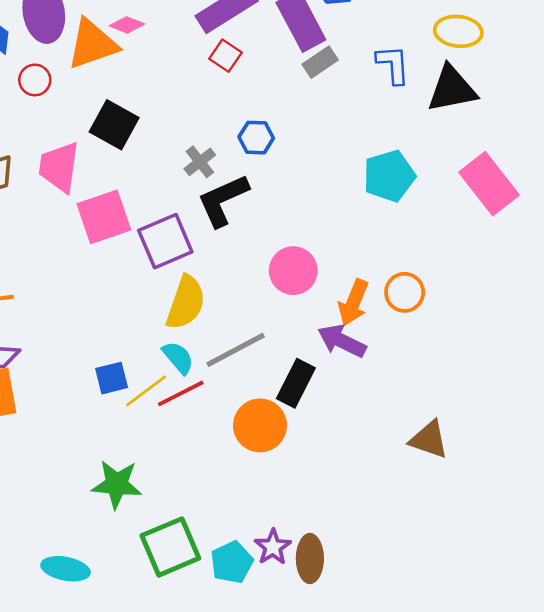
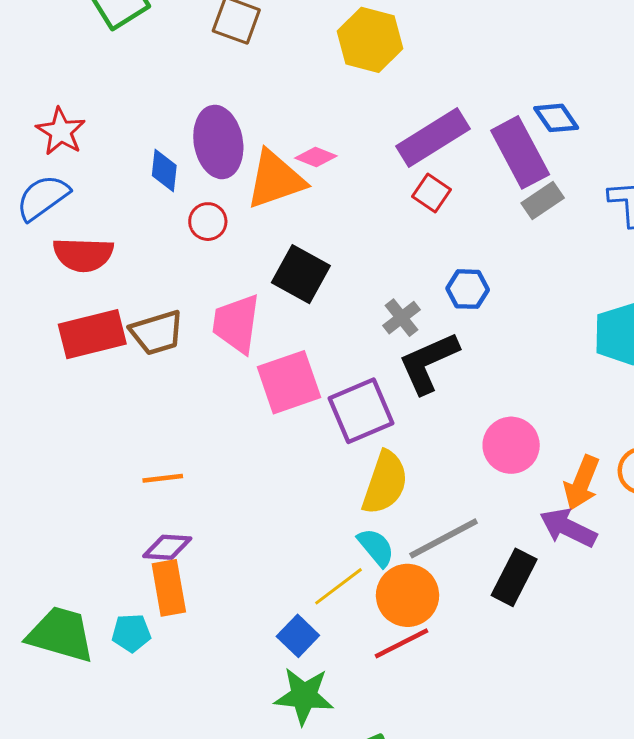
blue square: (112, 378) -> (298, 636), moved, turned -32
red line: (181, 393) -> (401, 643), moved
orange circle: (260, 425) -> (407, 595), moved

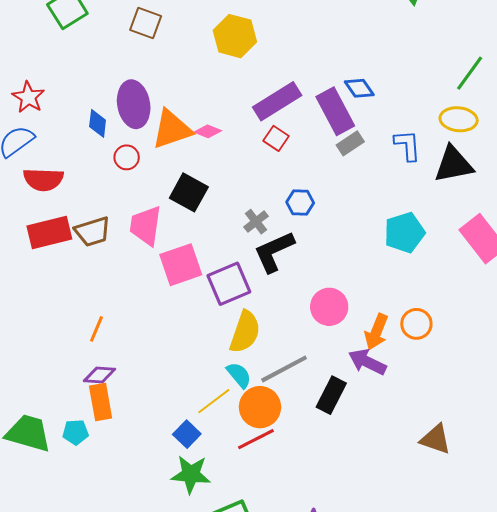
pink diamond: (316, 157) -> (208, 131), moved
orange line: (163, 478) -> (97, 329), turned -60

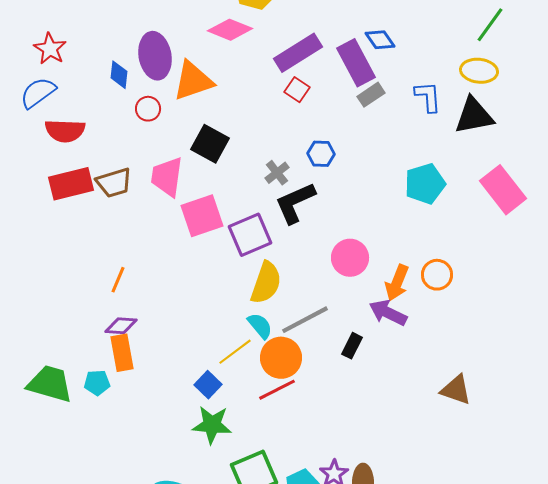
pink diamond: (208, 131) -> (230, 30), moved, size x1.6
black rectangle: (331, 395) -> (352, 346), size x0.7

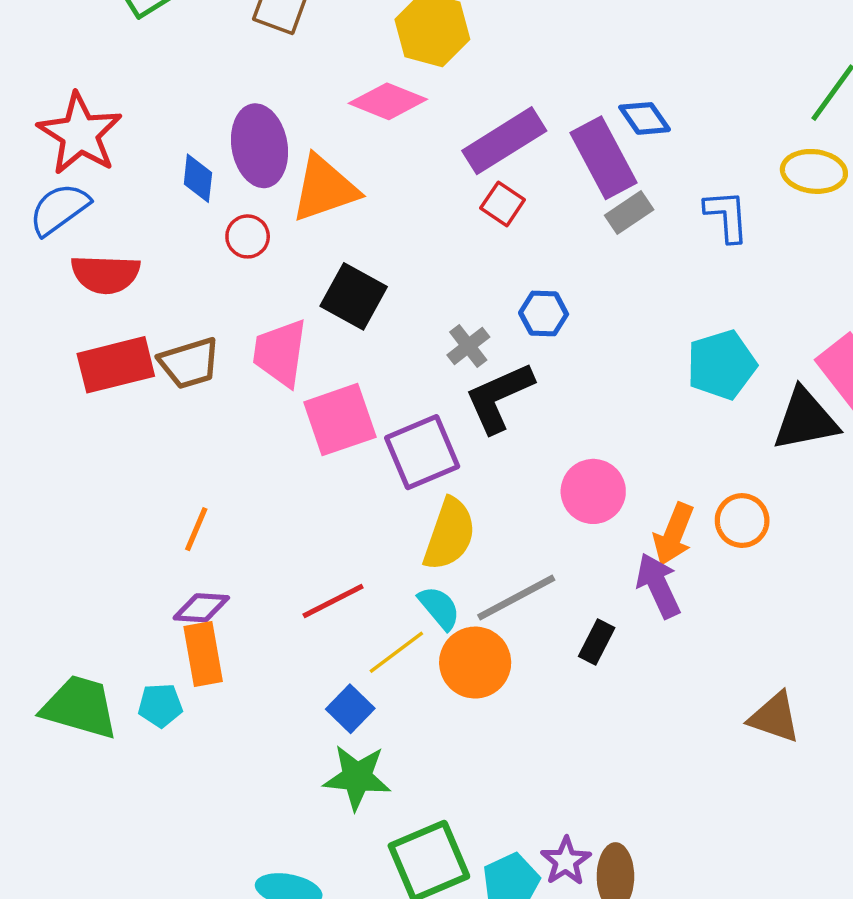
red star: (50, 49) -> (80, 134), size x1.5
black triangle: (474, 116) -> (805, 420), moved
purple arrow: (388, 313) -> (658, 586), turned 39
red line: (277, 390) -> (333, 601), moved

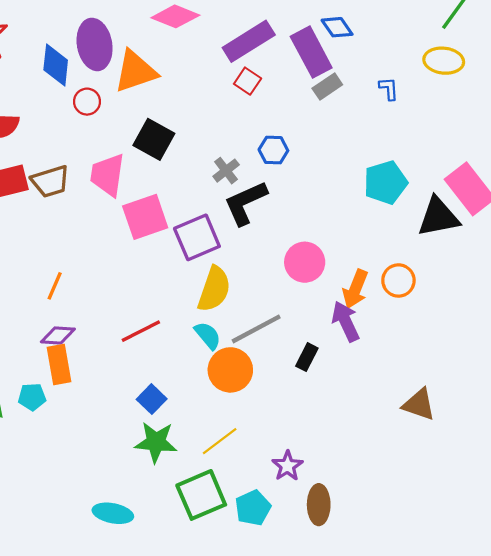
blue diamond: (198, 178) -> (56, 65), size x1.4
blue L-shape: (727, 216) -> (389, 89), size x0.7
yellow line: (396, 652) -> (220, 441), moved
purple star: (566, 861) -> (287, 466), moved

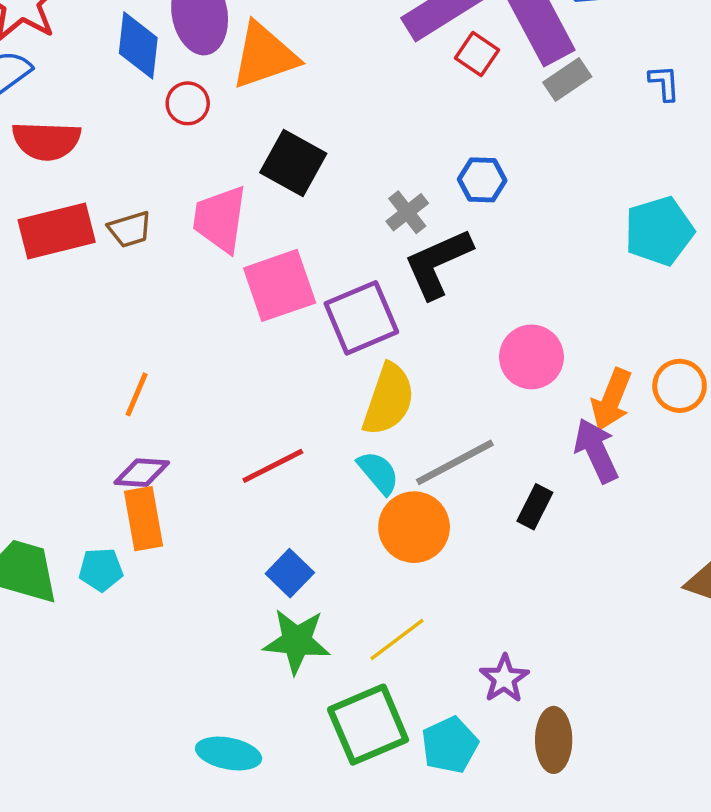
red square: (248, 81) -> (477, 54), moved
brown trapezoid: (50, 181) -> (130, 229), size x0.7

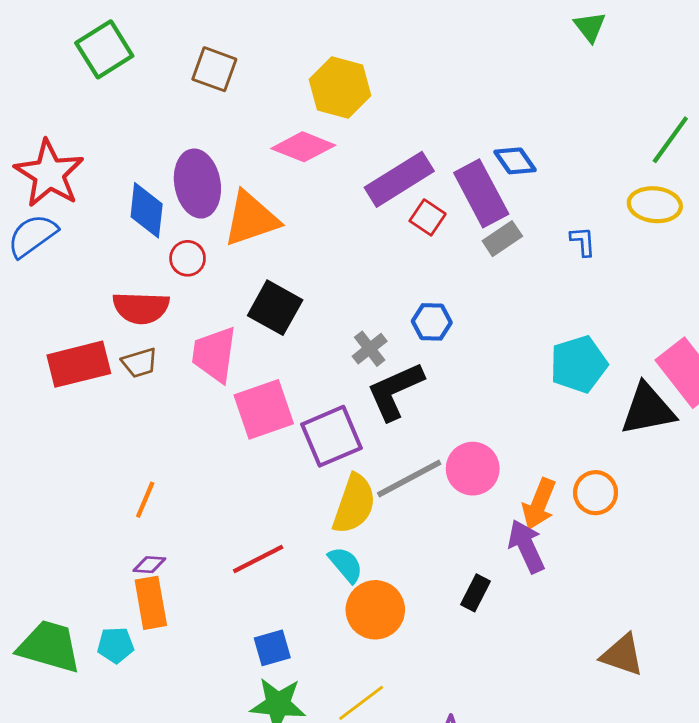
red semicircle: (46, 141) -> (141, 308), moved
gray line: (455, 462) -> (409, 479), moved
purple diamond: (142, 473) -> (149, 565), size x0.7
blue square: (290, 573) -> (272, 648), turned 30

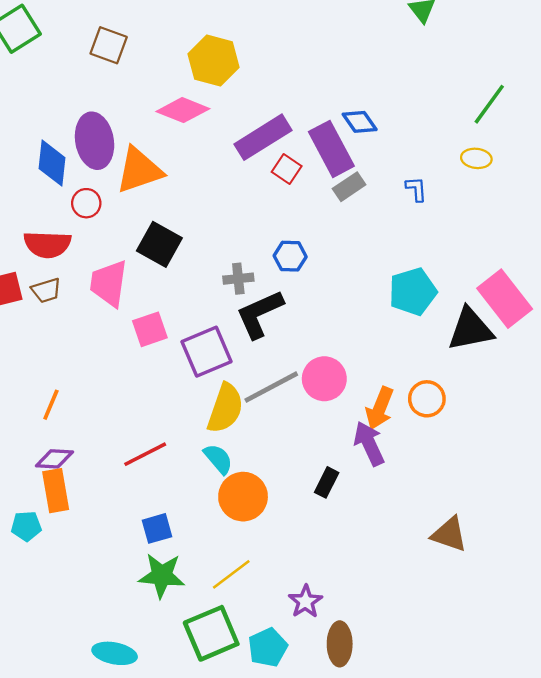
yellow ellipse: (655, 205) -> (476, 158), size x0.7
gray cross: (370, 349) -> (238, 279), turned 32
pink square: (264, 409) -> (150, 329), size x0.7
purple diamond: (149, 565) -> (54, 459), size x1.4

